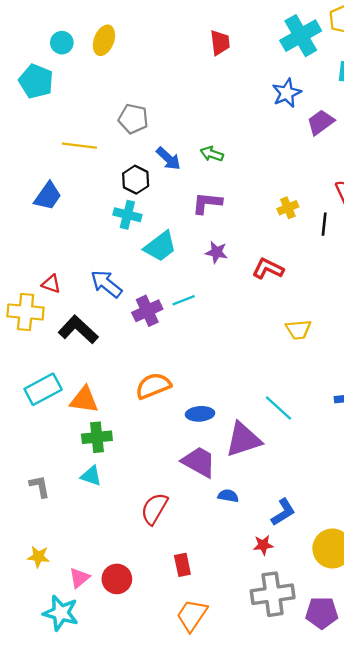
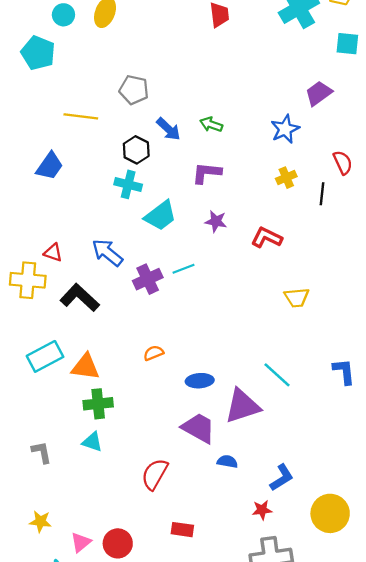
blue star: (287, 93) -> (285, 129), moved
orange semicircle: (153, 386) -> (154, 353), size x0.6
red rectangle: (182, 565) -> (182, 530), turned -70

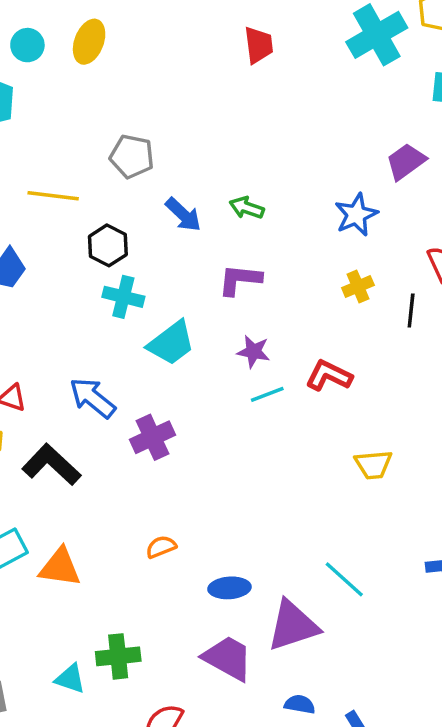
black hexagon: (136, 150) -> (108, 245), moved
cyan line: (184, 269) -> (267, 394), moved
green cross: (98, 404) -> (118, 656), moved
blue semicircle: (227, 461) -> (300, 704), moved

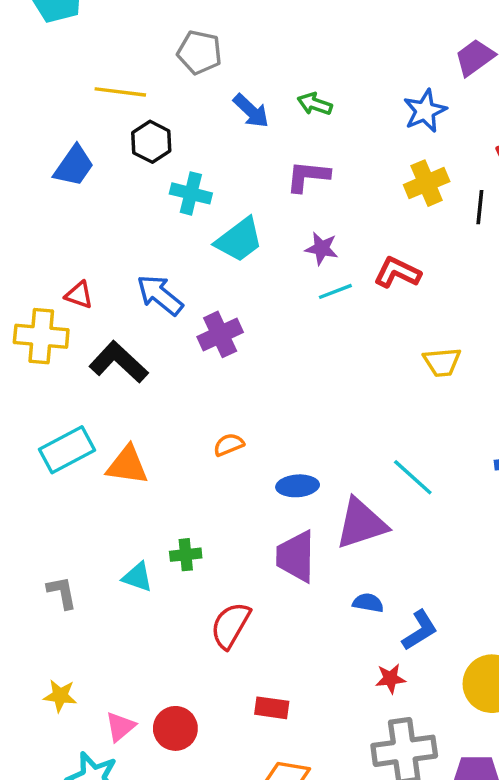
black hexagon: (108, 245) -> (151, 142), moved
yellow cross: (358, 287) -> (427, 183), size x1.4
green cross: (118, 656) -> (186, 555), size x0.7
purple trapezoid: (228, 658) -> (296, 556), turned -118

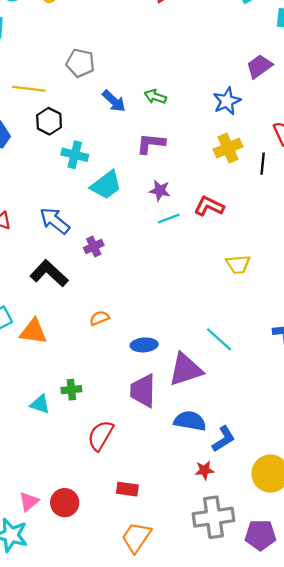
purple cross: (220, 334) -> (94, 246), size x0.7
black L-shape: (119, 362) -> (49, 273), moved
blue semicircle: (368, 603) -> (190, 421), size x1.6

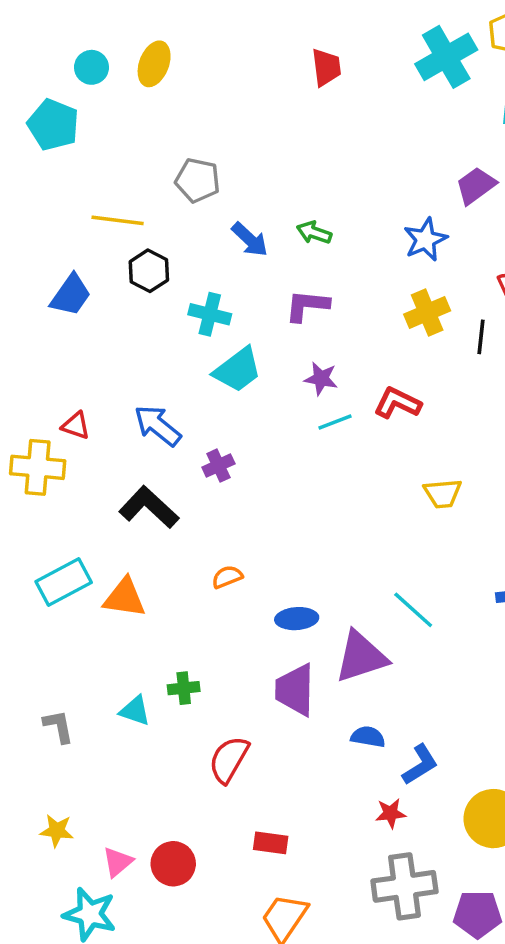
cyan cross: (75, 155) -> (210, 314), moved
blue semicircle: (190, 421) -> (368, 737), size x0.7

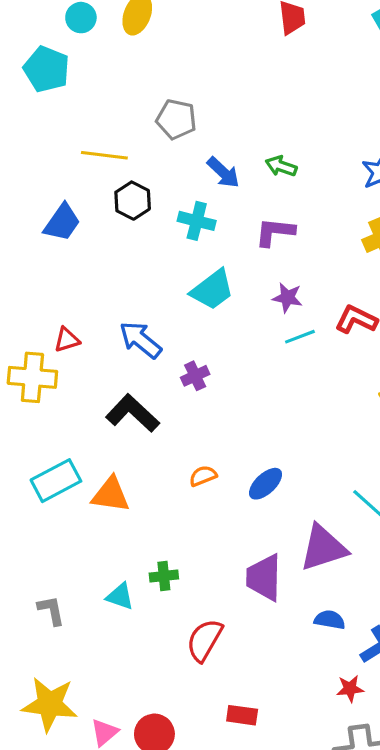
cyan cross: (210, 314) -> (197, 221), moved
red triangle: (76, 426) -> (67, 340), turned -36
blue ellipse: (297, 619) -> (266, 484), moved, turned -39
yellow star: (57, 831) -> (50, 704), size x1.8

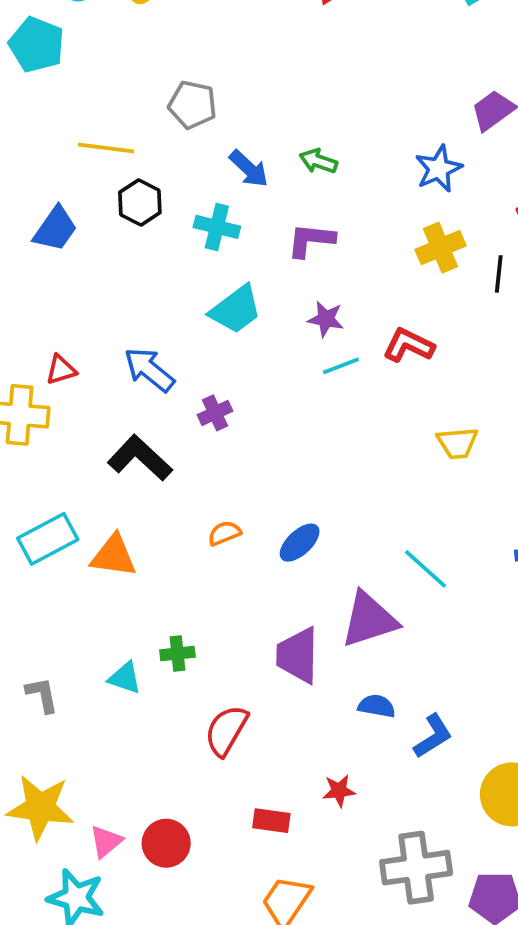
red star: (350, 689) -> (339, 791), moved

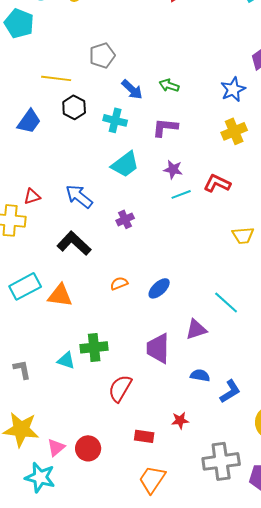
gray pentagon: (192, 105) -> (102, 55), turned -30
purple cross: (215, 413) -> (125, 219), moved
purple triangle: (369, 620) -> (196, 329), size x0.7
green cross: (177, 653) -> (94, 347), size x1.5

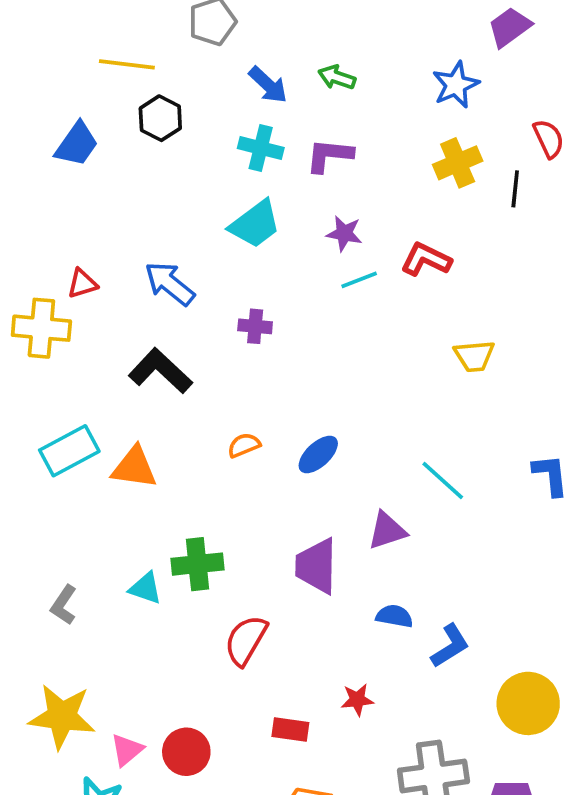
cyan cross: (115, 120) -> (261, 148), moved
purple cross: (125, 219) -> (255, 326), turned 30
gray L-shape: (22, 369) -> (64, 605), turned -135

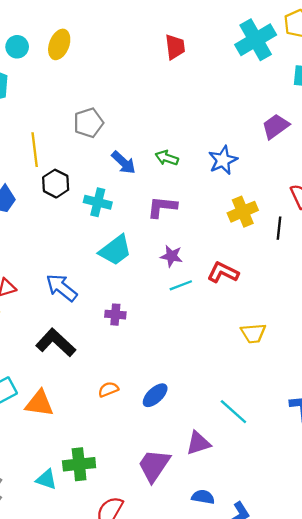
yellow line: (127, 64) -> (35, 150), turned 76
blue star: (456, 85) -> (223, 160), moved
cyan cross: (261, 148) -> (98, 202), moved
purple trapezoid: (316, 566) -> (154, 465), turned 33

